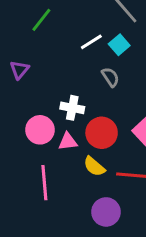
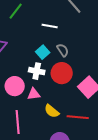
white line: (91, 42) -> (50, 26), turned 42
cyan square: (119, 45) -> (43, 52), moved
red circle: (102, 133) -> (62, 73), moved

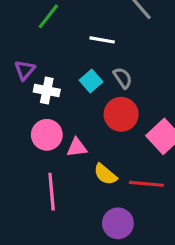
white cross: (37, 71) -> (47, 91), moved

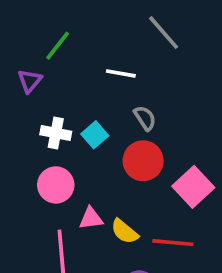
purple triangle: (25, 70) -> (30, 81), moved
cyan square: (91, 81) -> (95, 135), moved
pink triangle: (77, 147) -> (91, 218), moved

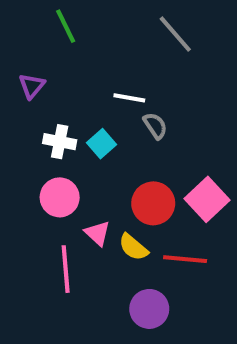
green line: (58, 46) -> (66, 26), moved, turned -64
white line: (121, 73) -> (129, 98), moved
red circle: (143, 161) -> (153, 203), moved
pink triangle: (91, 218) -> (97, 233), turned 50

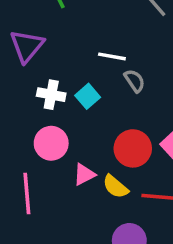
purple triangle: (32, 86) -> (27, 46), size x1.5
pink triangle: (97, 233) -> (84, 174), turned 50
pink line: (66, 269) -> (27, 194), moved

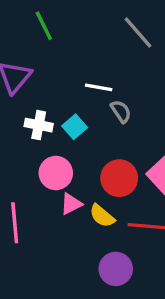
pink circle: (51, 143) -> (56, 173), moved

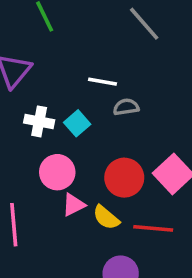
gray semicircle: (121, 111) -> (126, 107), turned -65

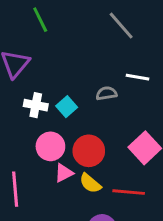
white line: (103, 82) -> (137, 77), moved
red circle: (124, 178) -> (89, 151), moved

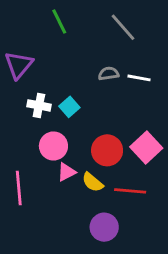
green line: (40, 20) -> (59, 21), moved
gray semicircle: (106, 93) -> (109, 74), moved
red circle: (89, 151) -> (107, 150), moved

